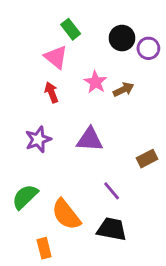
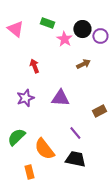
green rectangle: (71, 29) -> (47, 23), turned -32
pink triangle: (56, 57) -> (15, 29), moved
pink star: (96, 82) -> (64, 39), moved

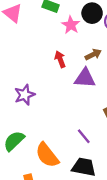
red arrow: (34, 66) -> (60, 59), moved
purple triangle: (60, 98) -> (85, 78), moved

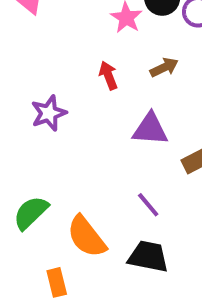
purple triangle: (85, 78) -> (150, 129), moved
purple star: (25, 95) -> (49, 113), moved

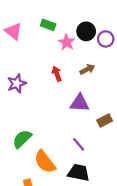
purple star: (49, 113) -> (17, 84), moved
green semicircle: (31, 213) -> (22, 139), moved

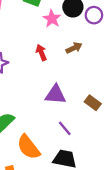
purple triangle: (80, 103) -> (55, 95), moved
brown rectangle: (105, 120) -> (93, 103), turned 64

